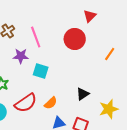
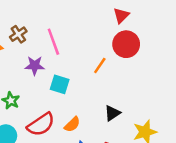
red circle: (75, 39) -> (126, 44), moved
orange line: (110, 54) -> (100, 66), moved

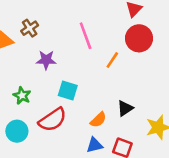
pink line: (53, 42) -> (86, 36), moved
cyan square: (60, 84) -> (68, 90), moved
orange semicircle: (72, 124) -> (98, 120), moved

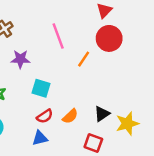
black triangle: (125, 108) -> (102, 114), moved
red semicircle: (53, 120) -> (45, 116), moved, size x0.6
blue triangle: (94, 145) -> (40, 138), moved

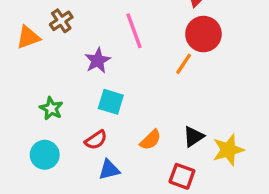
purple star: (20, 59) -> (98, 60), moved, turned -30
orange line: (84, 59) -> (184, 64), moved
red semicircle: (45, 116) -> (96, 140), moved

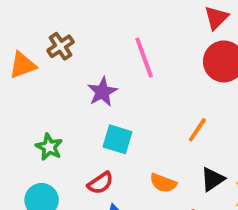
orange line: (184, 64) -> (197, 130), moved
orange semicircle: (151, 140) -> (163, 183), turned 65

